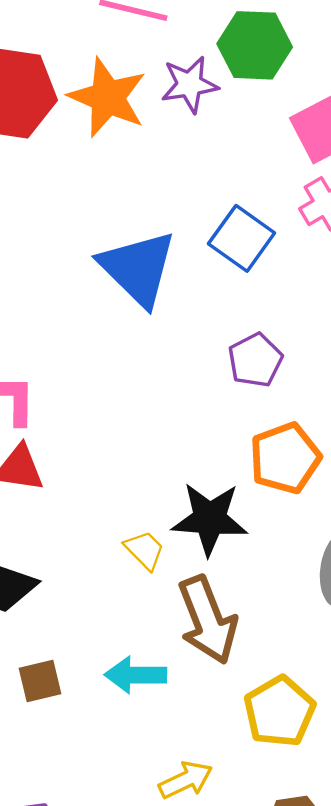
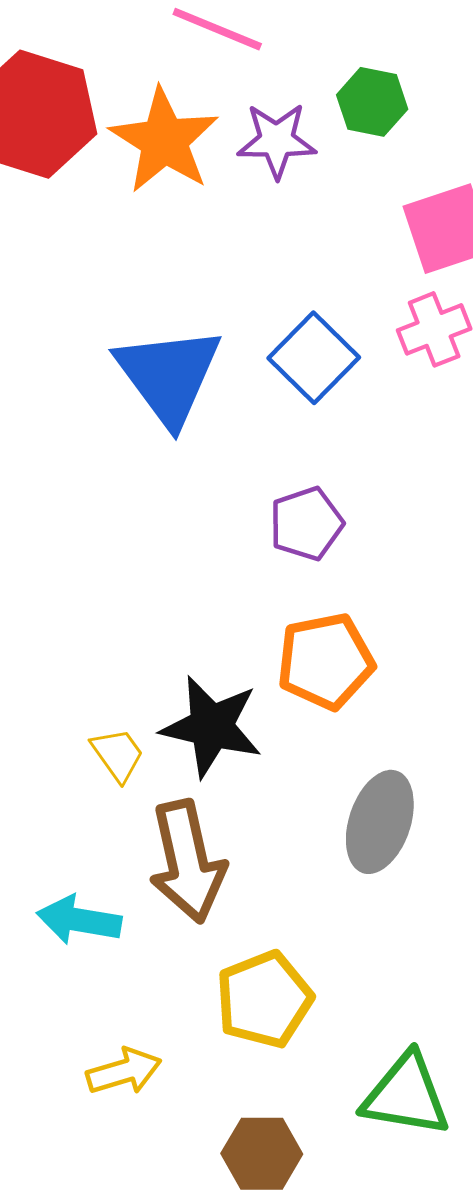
green hexagon: (255, 45) -> (372, 102), size x0.7

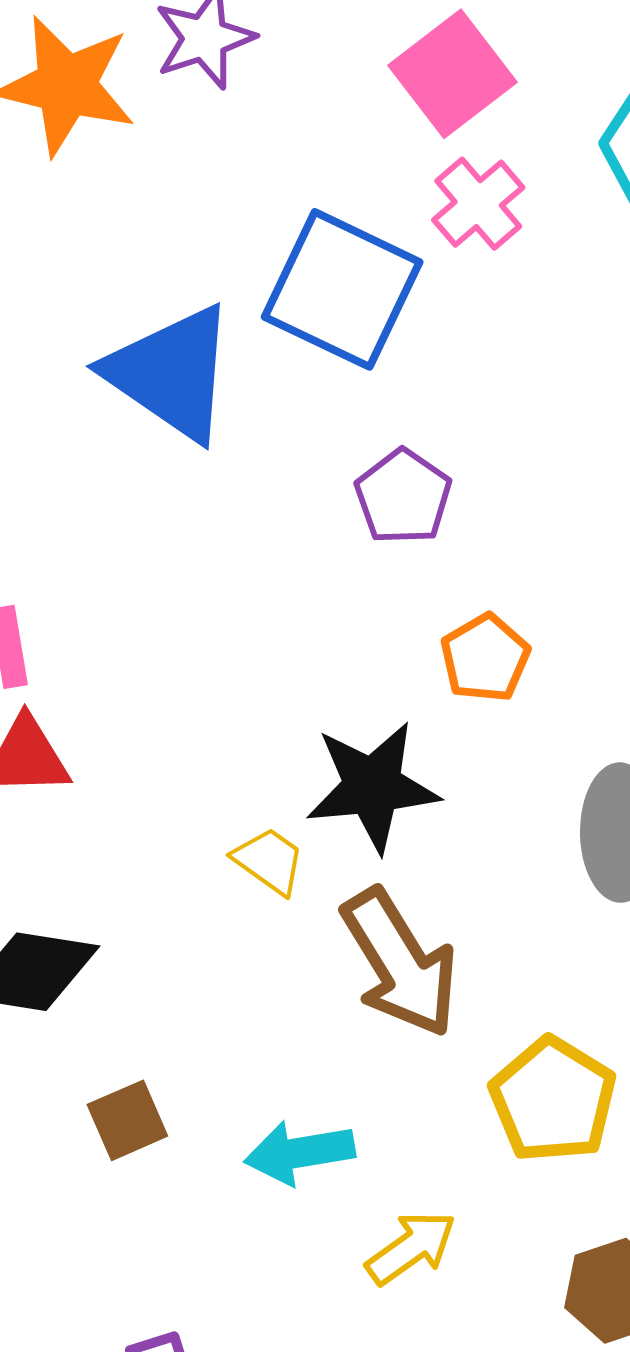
blue square: (314, 358) -> (342, 289), size x1.4
orange pentagon: (325, 661) -> (485, 658), size x0.7
cyan arrow: (79, 920) -> (300, 1153), moved

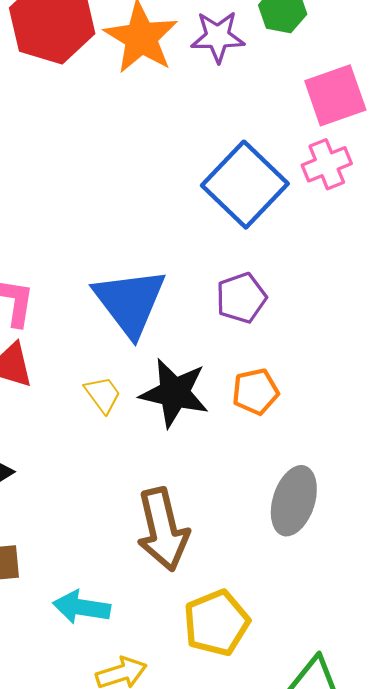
blue triangle: (171, 373) -> (130, 302), moved
black star: (372, 787) -> (174, 393), moved
yellow trapezoid: (269, 861) -> (103, 395), moved

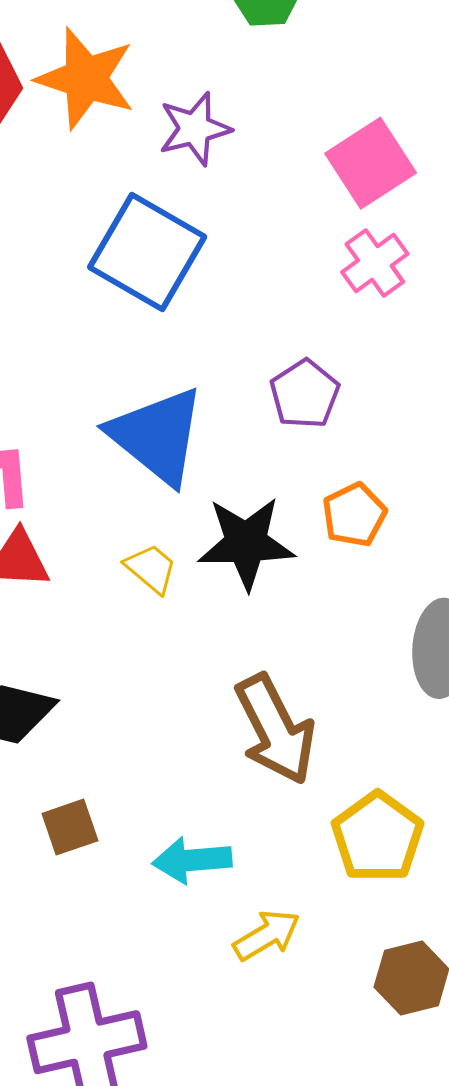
purple star: (218, 37) -> (195, 129), moved
pink square: (335, 95) -> (371, 163), moved
pink cross: (327, 164) -> (375, 263), moved
blue square: (245, 185) -> (147, 252), moved

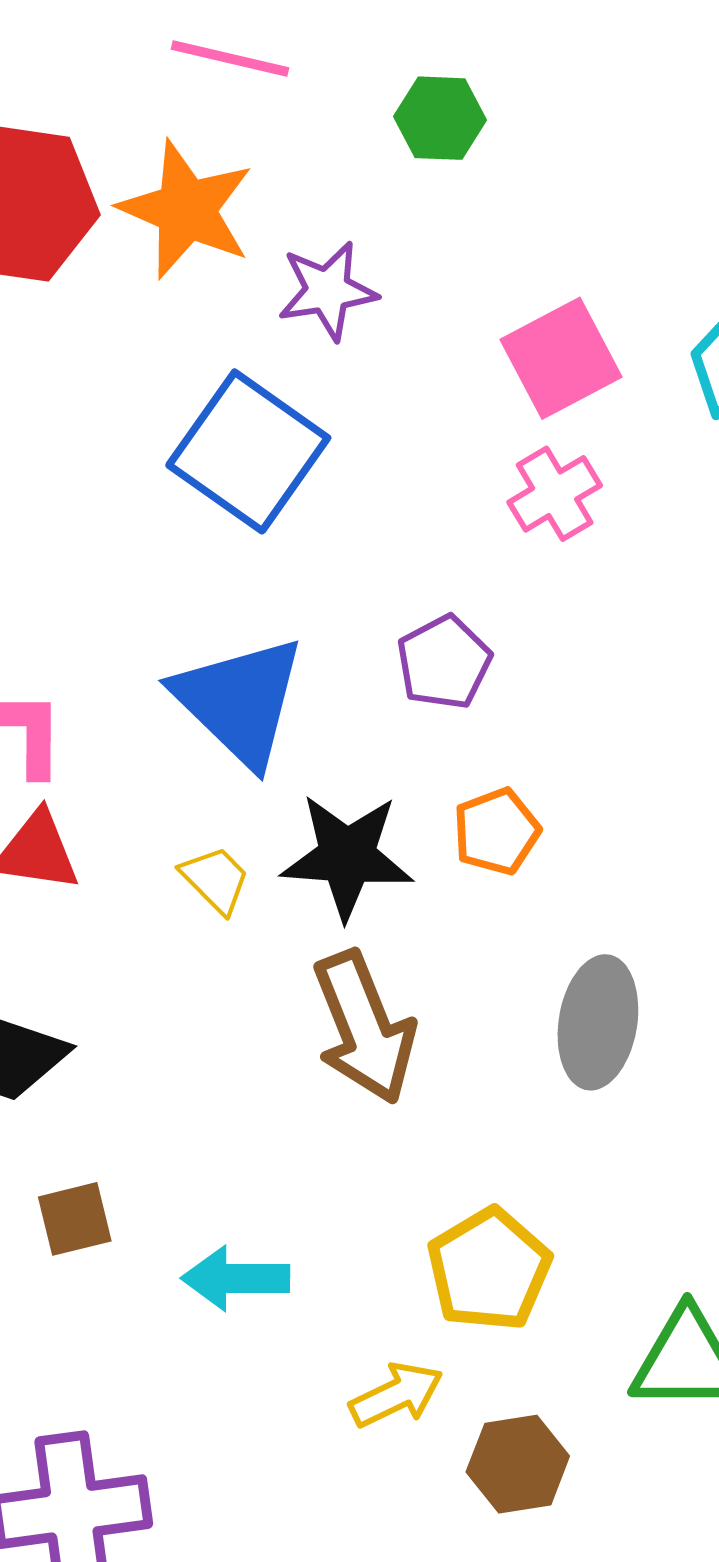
brown arrow: (275, 729) -> (364, 1027), moved
yellow arrow: (267, 935) -> (396, 1395), moved

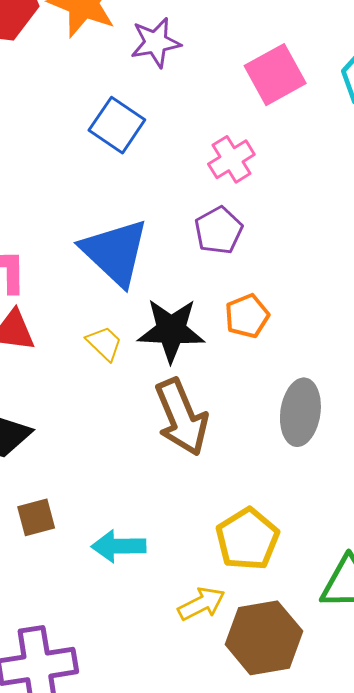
blue square: (248, 451) -> (117, 125), size x0.7
pink cross: (555, 494) -> (231, 159), moved
brown hexagon: (518, 1464) -> (264, 638), size x1.5

